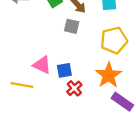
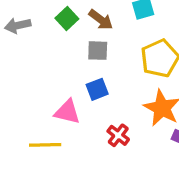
blue square: (64, 70) -> (97, 89), moved

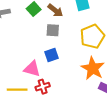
red cross: (118, 135) -> (43, 87), moved, turned 32

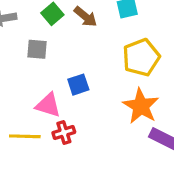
gray square: (53, 30) -> (37, 49), moved

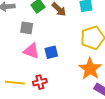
pink triangle: (48, 105) -> (31, 51), moved

